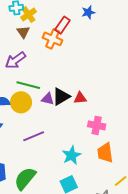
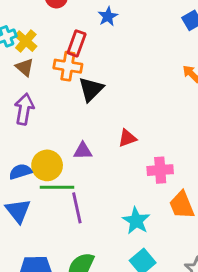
purple arrow: (15, 60) -> (24, 109), turned 150
green line: (28, 85) -> (57, 187), moved
black triangle: (61, 97) -> (91, 89), moved
purple line: (34, 136) -> (77, 208), turned -65

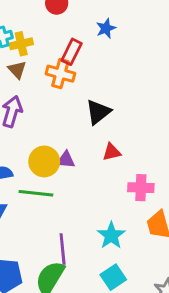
yellow cross: (26, 41) -> (21, 44), turned 30
black triangle: (91, 89) -> (98, 112), moved
yellow circle: (47, 165) -> (44, 161), moved
purple line: (77, 208) -> (63, 249), moved

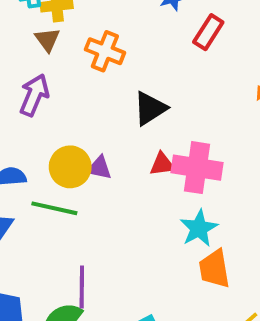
red rectangle: (72, 52) -> (208, 32), moved
pink cross: (141, 188) -> (197, 168), moved, size x1.4
cyan star: (111, 235) -> (199, 228), moved

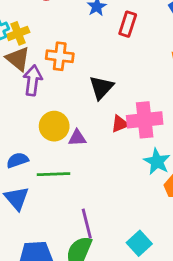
brown triangle: (47, 40) -> (18, 59), size x1.4
purple arrow: (34, 95) -> (33, 80), moved
yellow circle: (70, 167) -> (54, 126), moved

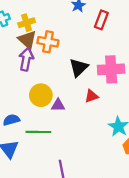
yellow cross: (18, 33) -> (27, 23), moved
brown triangle: (18, 59) -> (27, 40), moved
pink cross: (145, 120) -> (111, 69), moved

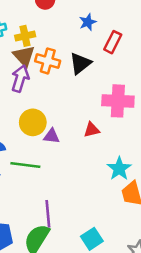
black triangle: (79, 67) -> (80, 63), moved

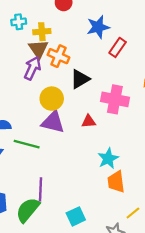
blue star: (88, 22) -> (98, 27), size x1.5
black triangle: (80, 63) -> (80, 79), moved
yellow circle: (33, 122) -> (52, 99), moved
purple triangle: (52, 136) -> (53, 122), size x1.6

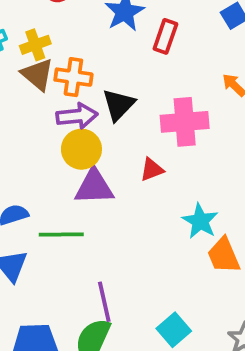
purple arrow: (32, 68) -> (77, 116), moved, turned 75

